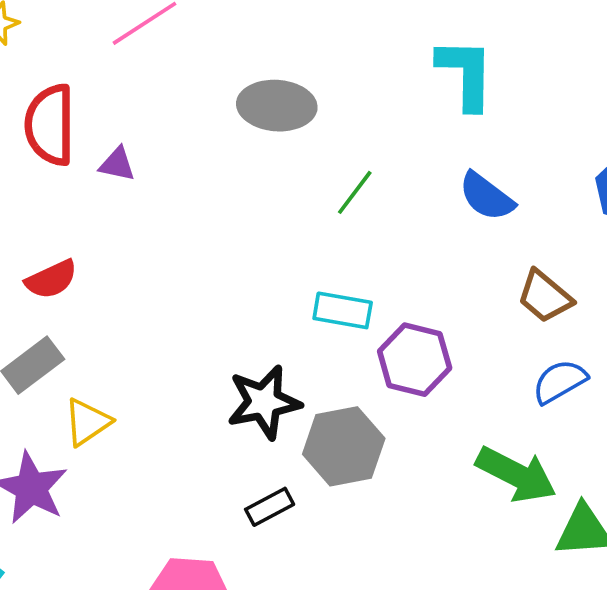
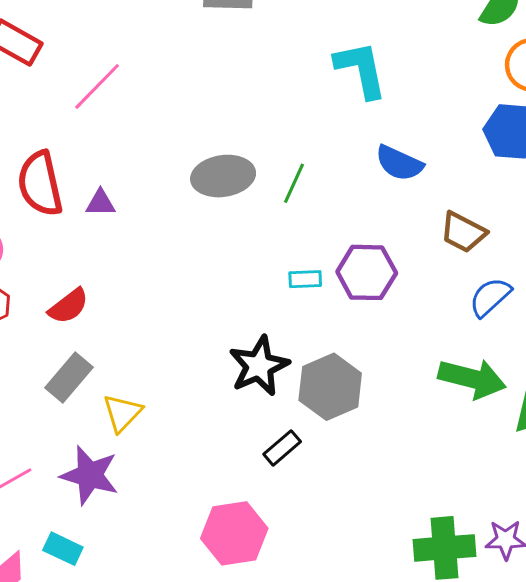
gray ellipse: (277, 106) -> (223, 176), moved
cyan rectangle: (343, 310) -> (305, 279), size x0.7
purple hexagon: (415, 360) -> (367, 272), moved

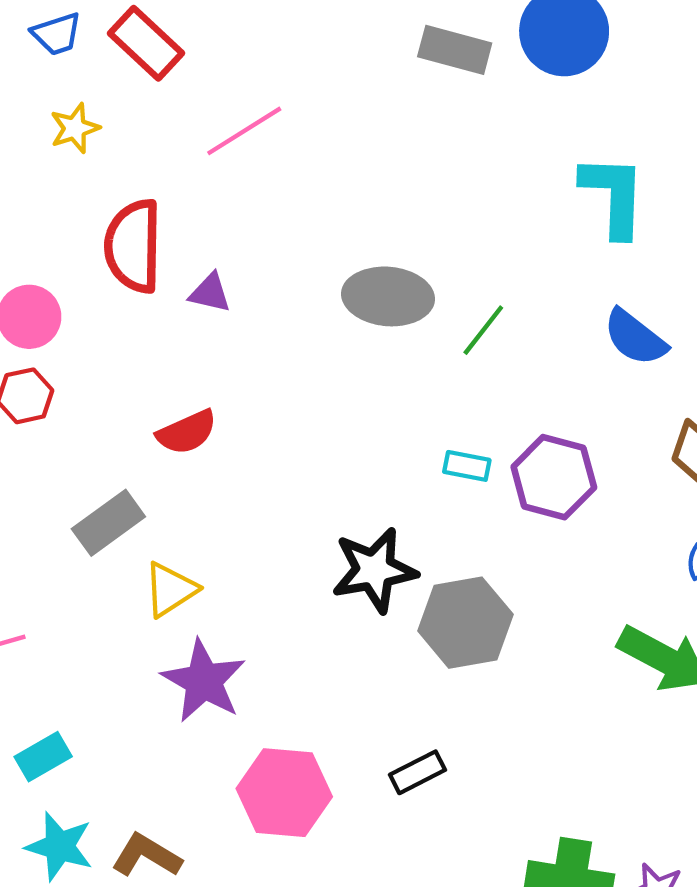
red semicircle: (69, 306) -> (187, 432), moved
black rectangle: (282, 448) -> (417, 772), moved
purple star: (90, 475) -> (204, 681), moved
cyan rectangle: (63, 549) -> (43, 757), turned -69

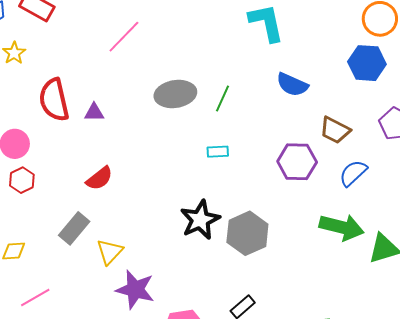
pink line: (244, 131) -> (124, 37), moved
cyan rectangle: (467, 466) -> (218, 152), moved
purple hexagon: (554, 477) -> (297, 162), moved

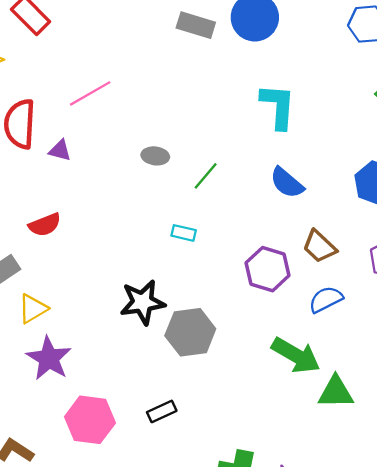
pink line: (124, 37) -> (90, 93), moved
gray ellipse: (175, 94) -> (155, 156), size x0.6

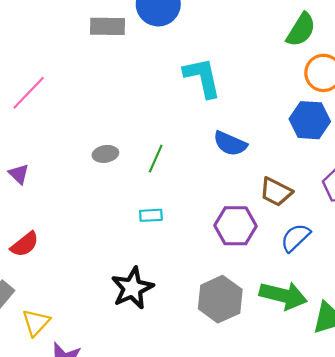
pink line: (90, 93) -> (29, 93), moved
purple triangle: (60, 150) -> (19, 174), turned 45
gray hexagon: (190, 332) -> (220, 299), moved

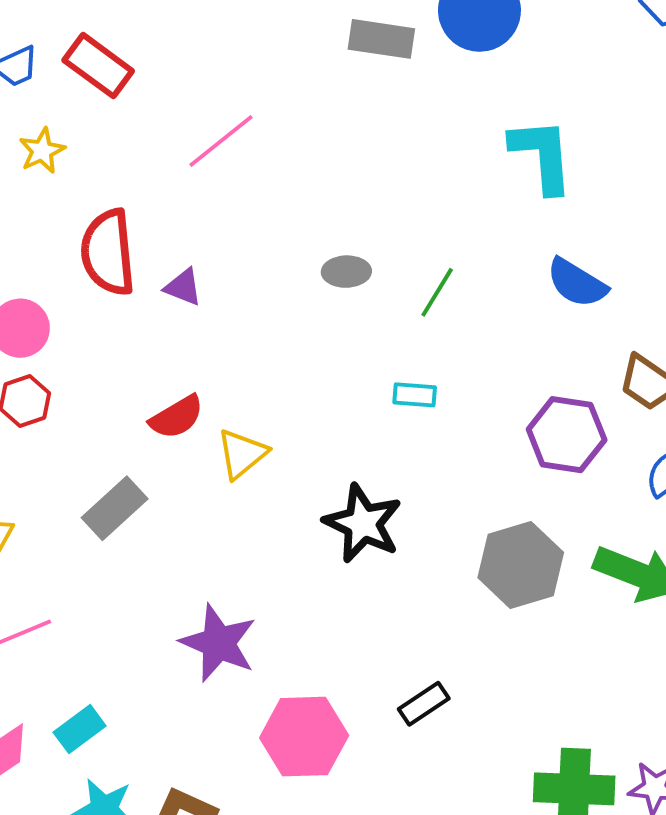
purple triangle: (19, 174) -> (183, 287), turned -30
black star: (132, 288) -> (363, 523), turned -30
yellow triangle: (36, 322) -> (242, 454), moved

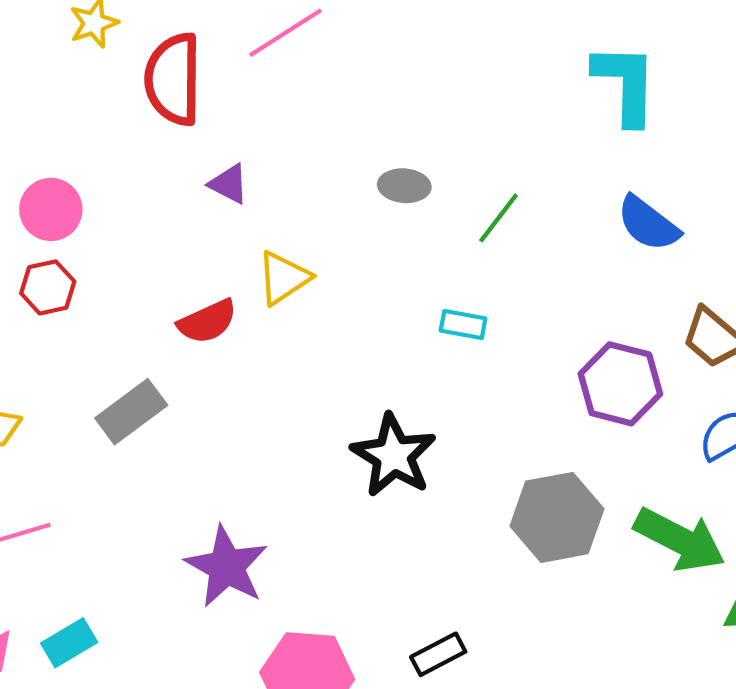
red semicircle: (108, 252) -> (173, 79), moved
yellow triangle: (242, 454) -> (283, 278), moved

